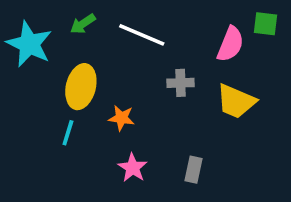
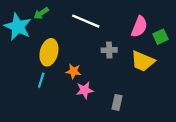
green arrow: (83, 24) -> (41, 13), moved
green square: (265, 24) -> (160, 37), moved, turned -32
pink star: (133, 168) -> (85, 90), moved, turned 30

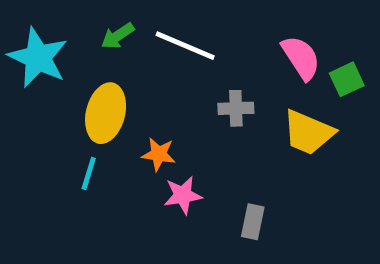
green arrow: (41, 13) -> (118, 36), moved
pink semicircle: (139, 27) -> (301, 58), turned -55

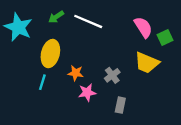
gray cross: (236, 108) -> (112, 75), moved, turned -35

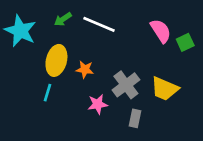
yellow trapezoid: (147, 63) -> (165, 89), moved
orange star: (76, 73) -> (85, 69), moved
gray cross: (112, 75) -> (126, 85), size x1.5

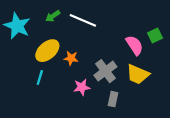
pink semicircle: (161, 31) -> (135, 45), moved
yellow ellipse: (56, 60) -> (47, 51), turned 35

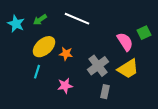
green arrow: (53, 16) -> (40, 20), moved
cyan star: (17, 26) -> (16, 24), size x0.7
yellow trapezoid: (138, 74) -> (128, 69), turned -55
pink star: (82, 87) -> (65, 86), moved

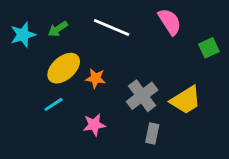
cyan star: (16, 24) -> (23, 35), turned 30
pink semicircle: (125, 42) -> (170, 22), moved
cyan line: (37, 72) -> (53, 104), turned 40

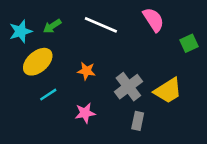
yellow ellipse: (64, 68) -> (38, 62), moved

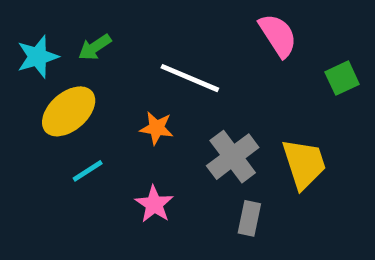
white line: (101, 25) -> (190, 78), moved
yellow trapezoid: (168, 91) -> (304, 164), turned -76
pink star: (85, 113) -> (154, 204), turned -30

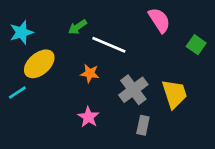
green arrow: (95, 47) -> (77, 27), moved
green square: (342, 78) -> (196, 45), turned -30
cyan line: (88, 171) -> (17, 92), moved

